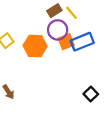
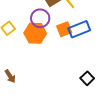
purple circle: (58, 30) -> (40, 18), moved

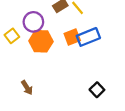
purple circle: (40, 18) -> (33, 22), moved
brown arrow: (10, 76) -> (27, 88), moved

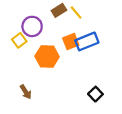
yellow square: (12, 36) -> (19, 40), moved
orange hexagon: (41, 41) -> (47, 56), moved

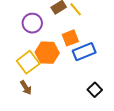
yellow square: (19, 40) -> (28, 62), moved, size x1.5
blue rectangle: (87, 41) -> (84, 52), moved

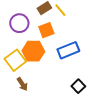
orange square: (70, 38) -> (46, 30), moved
brown arrow: (26, 88) -> (22, 84), moved

